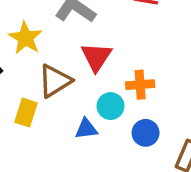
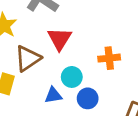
orange cross: (140, 85) -> (109, 58), moved
blue circle: (146, 133) -> (88, 98), moved

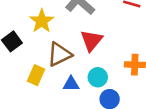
blue triangle: (53, 95) -> (71, 84), moved

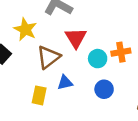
yellow rectangle: (36, 75) -> (39, 95), moved
cyan circle: (98, 77) -> (98, 59), moved

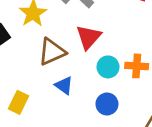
blue triangle: (65, 82) -> (64, 85), turned 35
yellow rectangle: (39, 95) -> (18, 102), moved

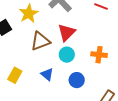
cyan circle: (108, 67) -> (67, 55), moved
blue triangle: (64, 85) -> (47, 74), moved

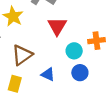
brown triangle: (40, 41) -> (22, 55), moved
cyan circle: (67, 55) -> (74, 51), moved

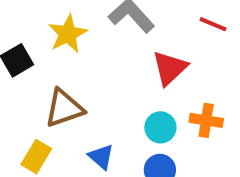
red triangle: (57, 26) -> (170, 68), moved

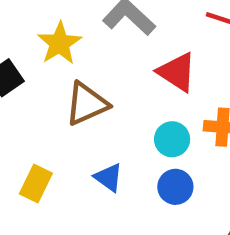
red triangle: (170, 68) -> (177, 72), turned -39
brown triangle: (64, 108) -> (87, 104), moved

